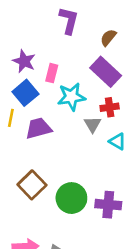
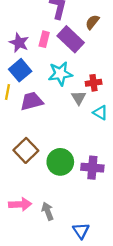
purple rectangle: (106, 72) -> (71, 39), moved
pink rectangle: (52, 73) -> (44, 39), moved

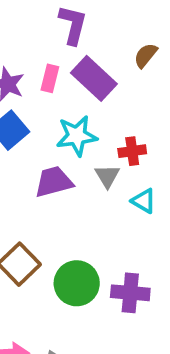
brown semicircle: (92, 22) -> (146, 55), moved
purple trapezoid: (32, 101) -> (54, 182), moved

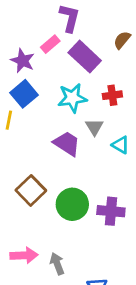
pink rectangle: (50, 78) -> (50, 44), moved, turned 36
red cross: (132, 151) -> (112, 95), moved
purple trapezoid: (54, 182) -> (67, 144), moved, turned 48

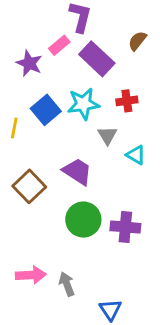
blue square: (24, 94) -> (46, 110), moved
purple trapezoid: (67, 144) -> (77, 171), moved
brown square: (31, 190) -> (29, 186), moved

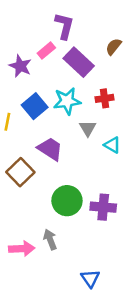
purple trapezoid: (77, 171) -> (50, 149), moved
gray arrow: (67, 284) -> (50, 239), moved

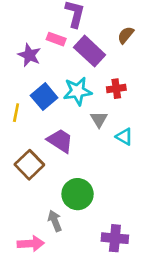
pink rectangle: (46, 50) -> (56, 39), turned 60
purple cross: (103, 207) -> (115, 238), moved
gray arrow: (50, 239) -> (55, 221), moved

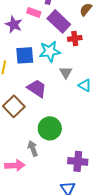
red cross: (116, 89) -> (75, 38), moved
blue square: (44, 97) -> (25, 55), turned 36

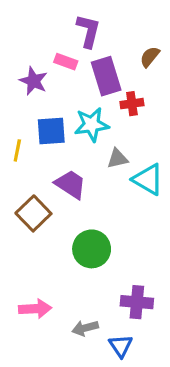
purple rectangle: (59, 21) -> (106, 76), turned 30
gray triangle: (66, 72) -> (117, 158), turned 48
cyan triangle: (85, 85) -> (148, 179), size x1.5
gray arrow: (33, 148) -> (85, 328), moved, turned -84

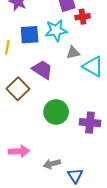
purple cross: (137, 302) -> (90, 123), moved

